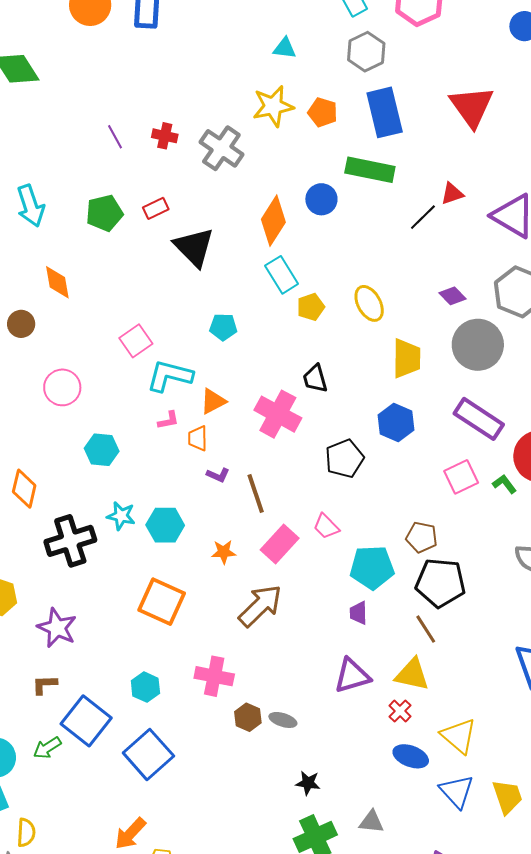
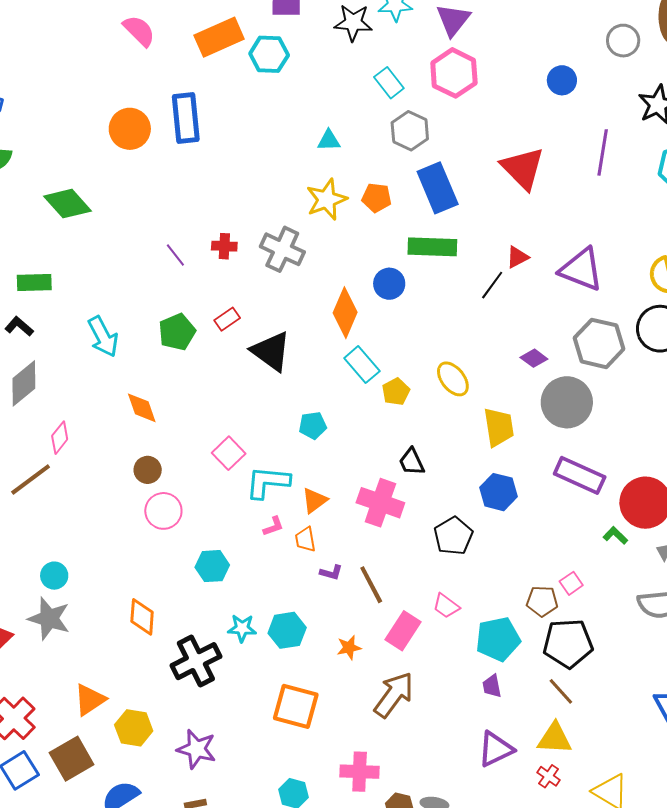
brown circle: (21, 324) -> (148, 470), moved
pink square: (461, 477) -> (571, 583), moved, size x0.7

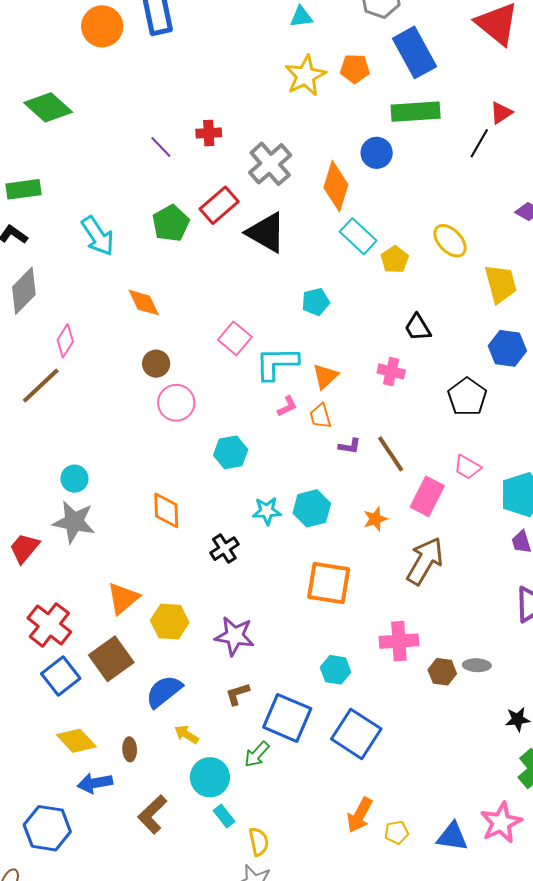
gray cross: (282, 249) -> (270, 164), moved, turned 30
red rectangle: (227, 319) -> (219, 205), size x1.5
pink cross: (380, 503) -> (391, 371), size x0.6
black cross: (196, 661) -> (224, 549), size x0.6

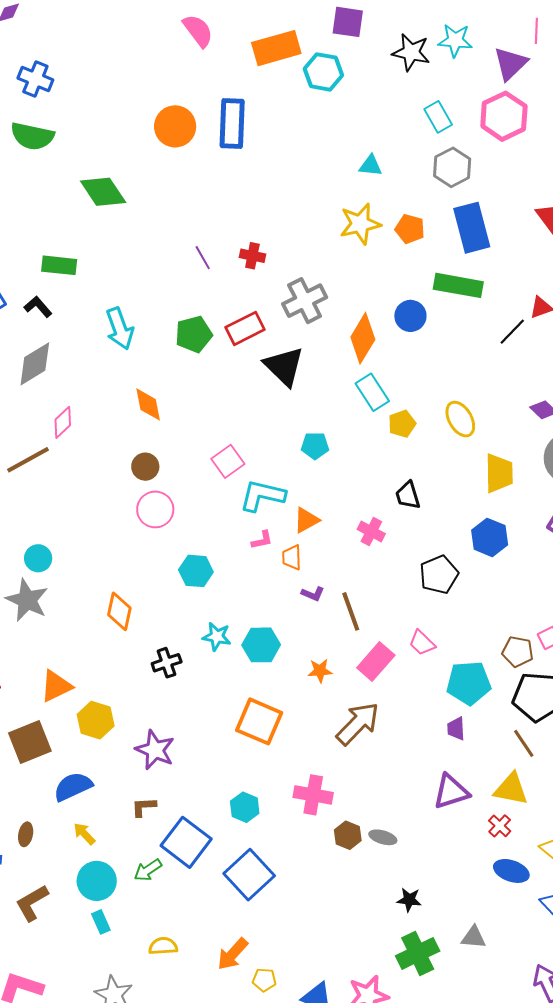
yellow semicircle: (259, 842) -> (163, 946), moved, turned -96

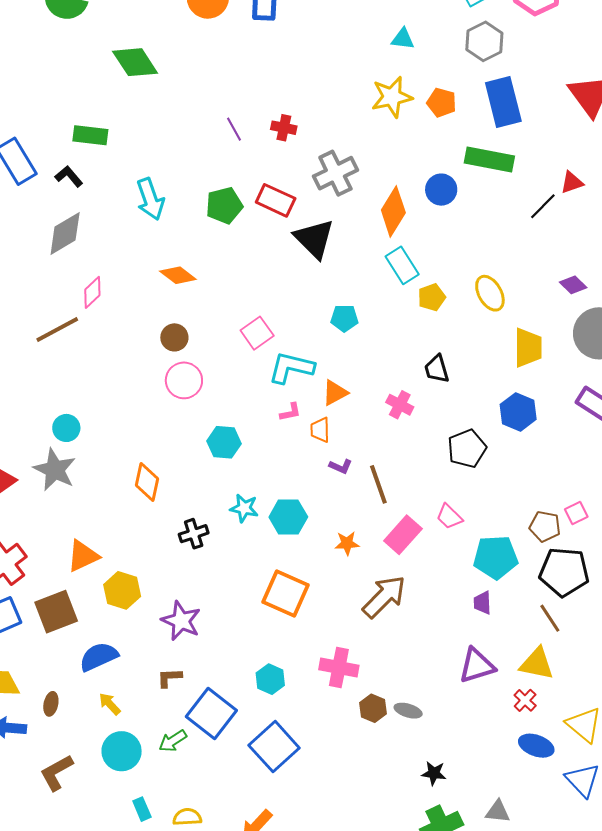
red rectangle: (245, 328) -> (276, 200), turned 51
orange diamond: (148, 404) -> (178, 275), turned -42
cyan rectangle: (101, 922) -> (142, 809), moved

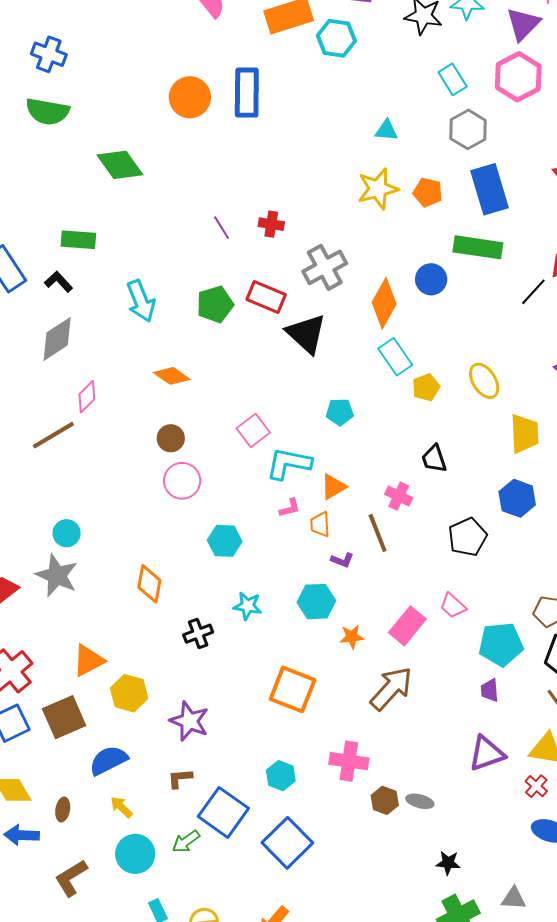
brown line: (378, 484) -> (378, 533), moved
cyan hexagon: (288, 517) -> (316, 602), moved

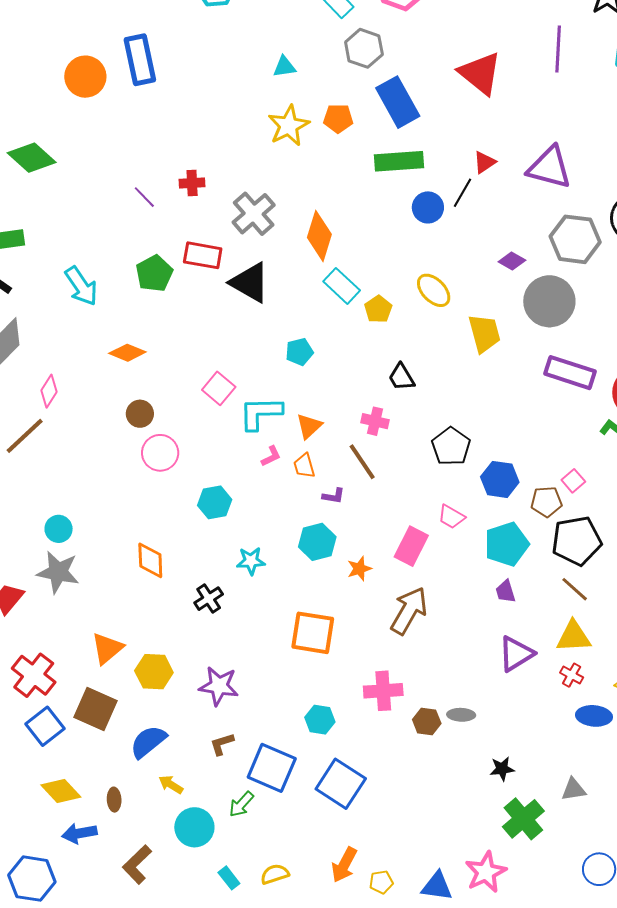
blue circle: (431, 279) -> (428, 207), moved
blue hexagon: (517, 498) -> (500, 479), moved
brown square: (64, 717) -> (96, 709), turned -30

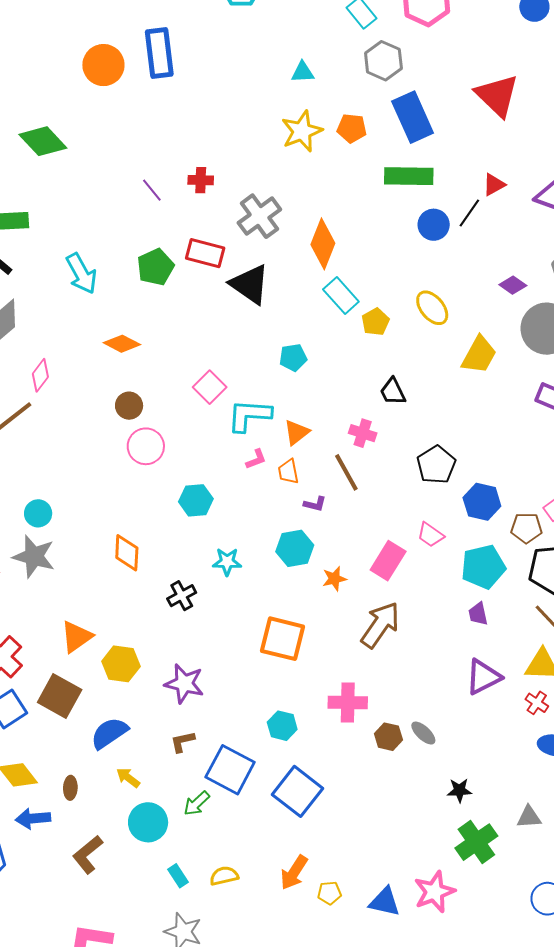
yellow trapezoid: (484, 333) -> (479, 355), turned 39
gray ellipse: (461, 715) -> (423, 733), turned 36

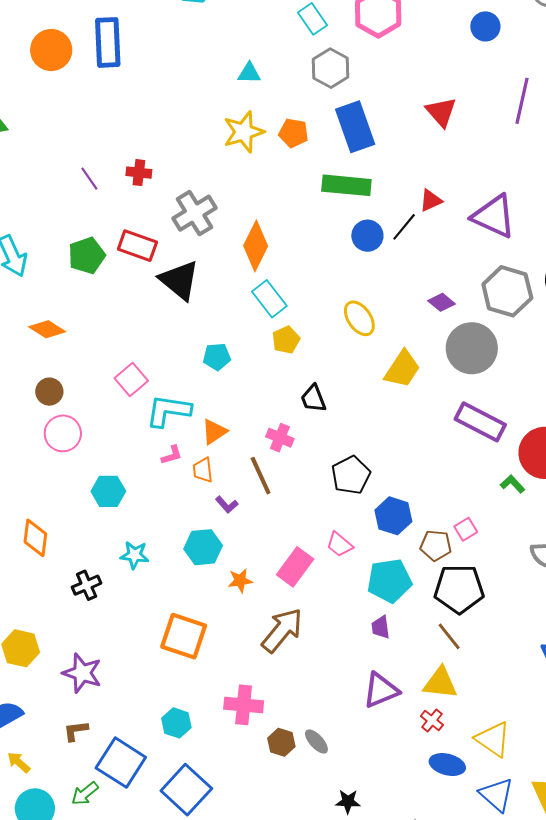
red triangle: (497, 95) -> (441, 112), size x0.7
yellow pentagon: (375, 322) -> (286, 340), moved
purple L-shape: (315, 504) -> (227, 505), turned 30

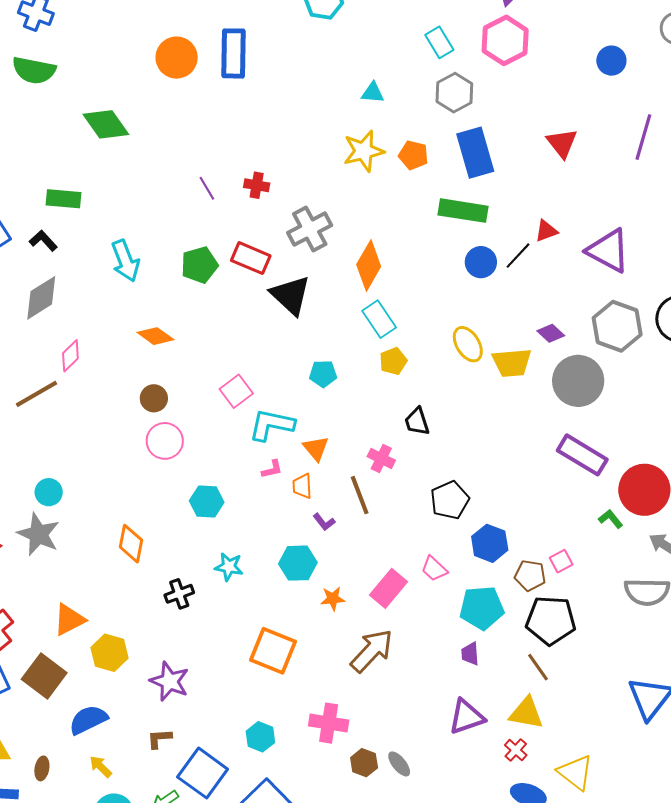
yellow trapezoid: (402, 369) -> (512, 363), moved, turned 48
orange triangle: (214, 432) -> (316, 448), turned -40

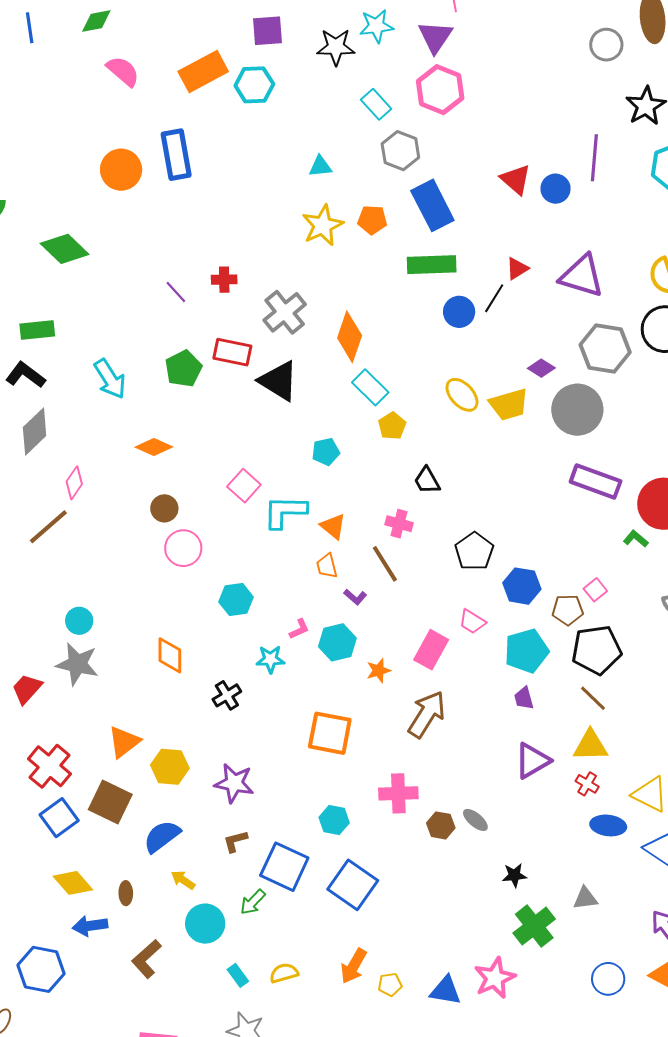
blue circle: (611, 61) -> (556, 189), moved
black L-shape: (43, 241) -> (25, 375), size x1.4
pink L-shape: (272, 469) -> (299, 629), moved

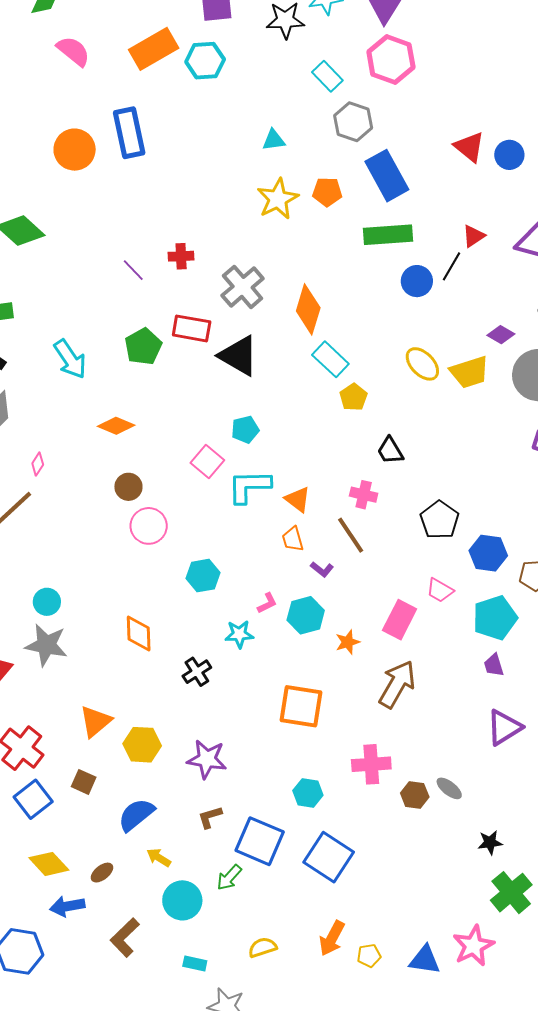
cyan pentagon: (326, 452) -> (245, 429), moved
pink diamond: (74, 483) -> (38, 464), size x0.7
brown square: (110, 802) -> (84, 782), size x0.6
brown ellipse: (126, 893) -> (102, 873), turned 55
cyan rectangle: (238, 975) -> (195, 963), moved, turned -40

